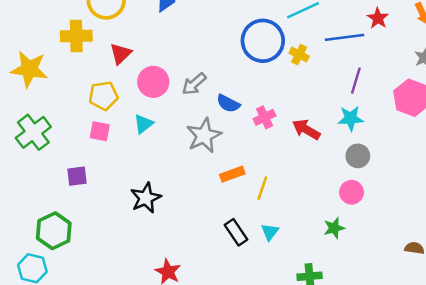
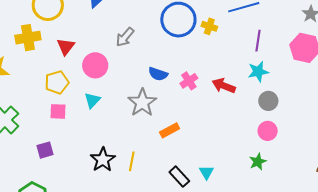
gray arrow: (194, 84) -> (125, 37), moved
yellow line: (262, 188) -> (132, 161), moved

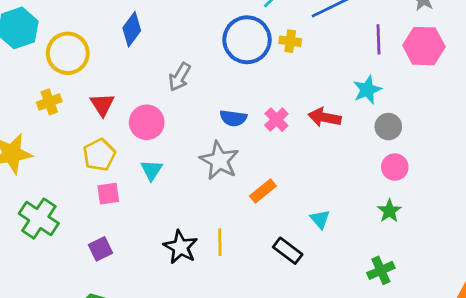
yellow cross: (28, 38) -> (49, 102), size x0.7
purple line: (258, 41) -> (379, 39), moved
cyan triangle: (206, 172) -> (320, 219), moved

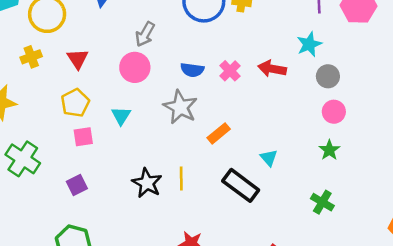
pink circle: (147, 122) -> (135, 67), moved
black rectangle: (288, 251) -> (241, 185), size x1.4
green cross: (381, 270) -> (322, 202), turned -35

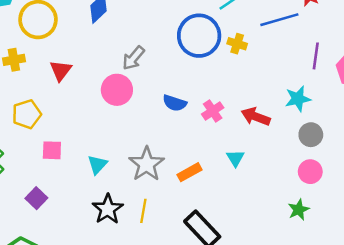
yellow pentagon: (75, 103) -> (27, 114), moved
gray star: (180, 107) -> (147, 164), moved
cyan triangle: (121, 116) -> (97, 165), moved
cyan triangle: (269, 158) -> (235, 158), moved
purple square: (77, 185) -> (36, 198), turned -30

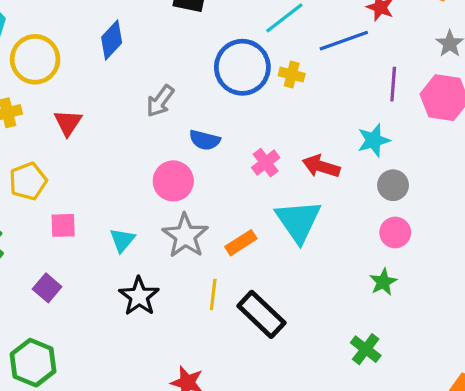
pink circle: (117, 90) -> (173, 181), moved
blue semicircle: (175, 103) -> (205, 140), moved
cyan triangle: (235, 158) -> (298, 221), size x2.0
yellow line: (143, 211) -> (213, 294), moved

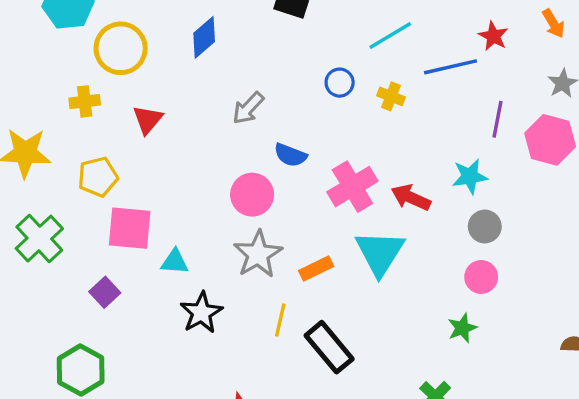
blue circle: (242, 67) -> (340, 83), size x0.5
pink cross: (266, 163) -> (352, 187), size x1.6
pink square: (63, 225) -> (130, 228), size x1.6
cyan triangle: (122, 240) -> (175, 262), moved, turned 48

